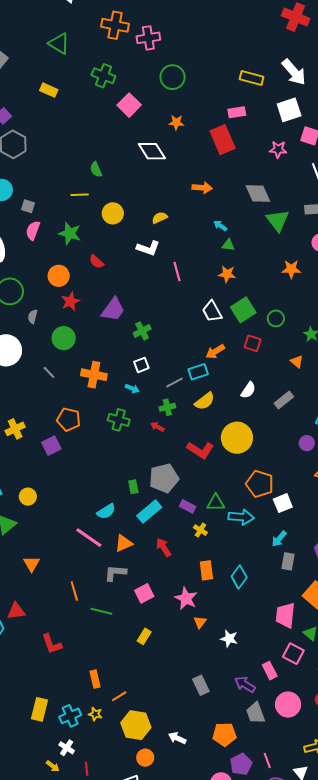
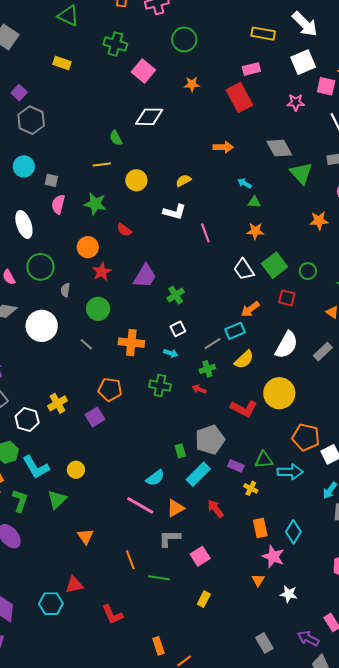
white diamond: (152, 151) -> (149, 117), moved, turned -52
white semicircle: (248, 390) -> (287, 345), size x1.6
pink star: (186, 598) -> (273, 557), moved

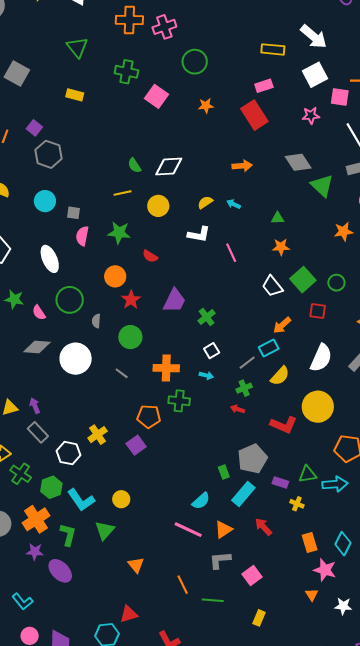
green triangle: (68, 16) -> (77, 47), turned 30
white diamond: (149, 117) -> (169, 166), moved
cyan arrow: (245, 183) -> (234, 204), moved
green cross: (160, 386) -> (179, 401), moved

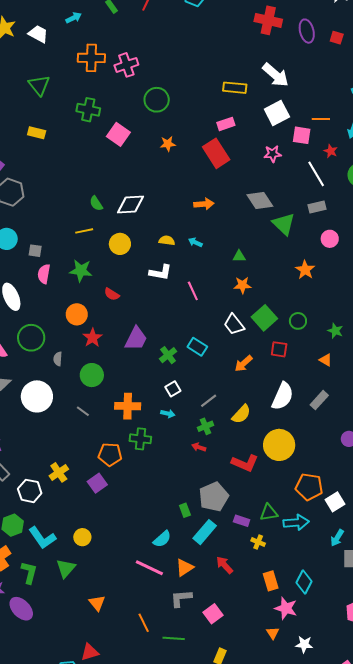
yellow semicircle: (205, 202) -> (167, 241), turned 42
orange star: (344, 231) -> (305, 270), turned -30
cyan rectangle: (269, 348) -> (197, 347), moved, turned 60

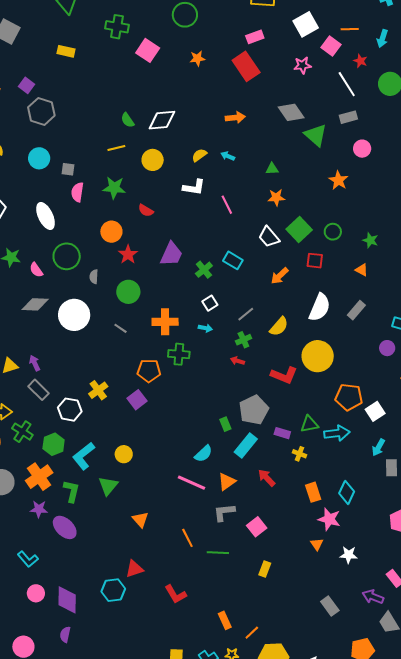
pink square: (302, 135) -> (331, 46), turned 30
yellow semicircle: (167, 241) -> (199, 155), turned -42
cyan L-shape: (42, 538) -> (84, 456), turned 88

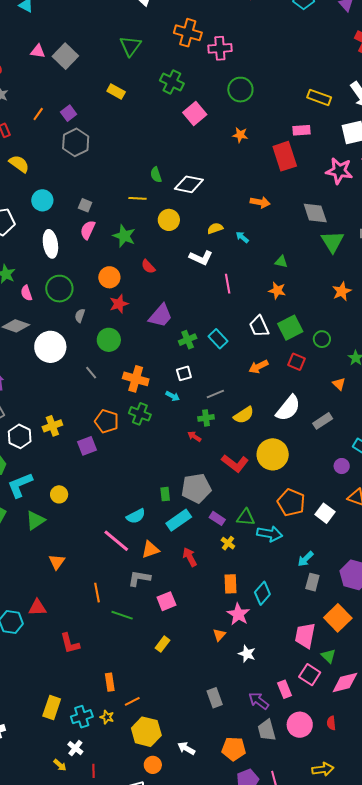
pink star: (302, 65) -> (339, 171), size x1.5
cyan circle: (39, 158) -> (42, 200), moved
white square: (375, 411) -> (325, 513), moved, turned -36

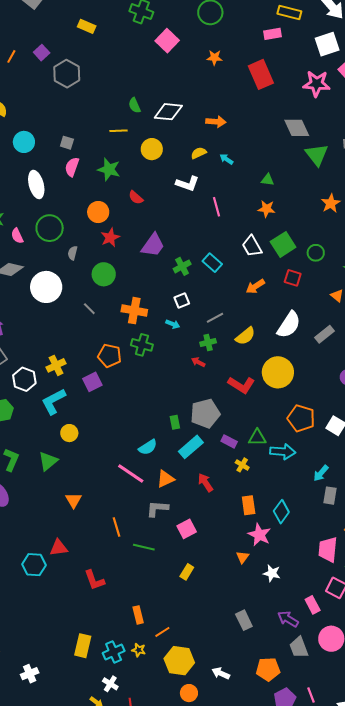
pink rectangle: (301, 130) -> (272, 34), moved
gray hexagon: (76, 142) -> (67, 74), moved
orange arrow: (260, 202) -> (216, 122), moved
cyan L-shape: (20, 485) -> (54, 401), moved

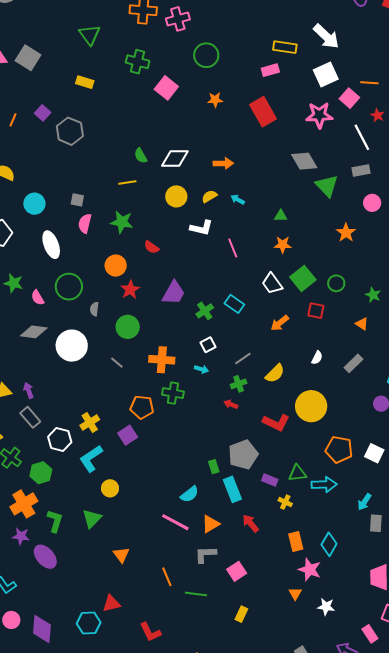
yellow circle: (152, 149) -> (176, 196), moved
white semicircle: (289, 325) -> (317, 358), size x0.5
cyan rectangle: (191, 447) -> (232, 489), turned -65

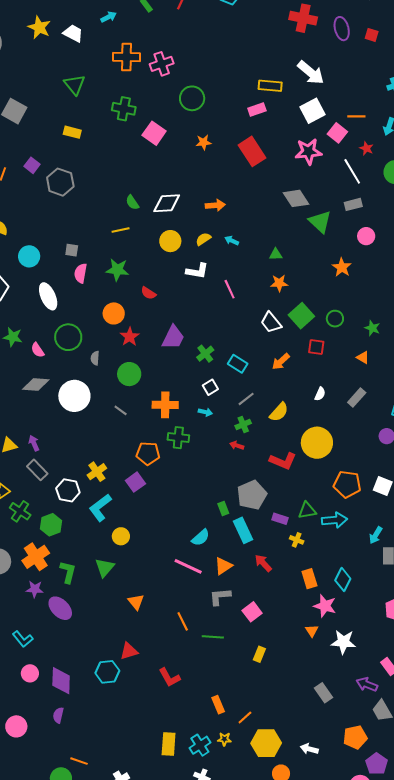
cyan rectangle: (234, 304) -> (238, 364), moved
white star: (326, 607) -> (343, 642), size x1.4

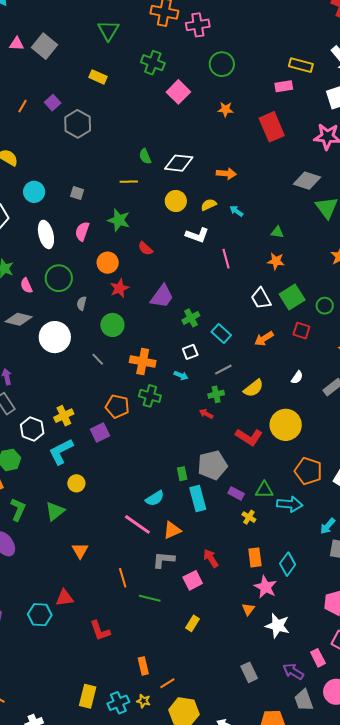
gray diamond: (296, 198) -> (307, 181), turned -48
pink semicircle: (81, 273) -> (82, 231), moved
red arrow: (263, 563) -> (211, 558), moved

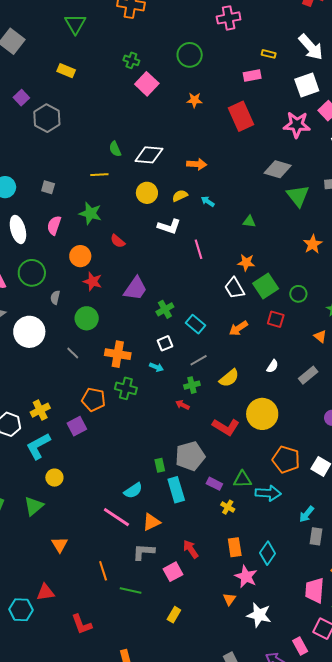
pink cross: (198, 25) -> (229, 18), moved
green cross: (153, 63) -> (131, 60), moved, size x0.7
yellow rectangle: (301, 65) -> (269, 54), size x0.6
orange star: (276, 261) -> (246, 262), moved
red star: (119, 288) -> (93, 281), turned -30

